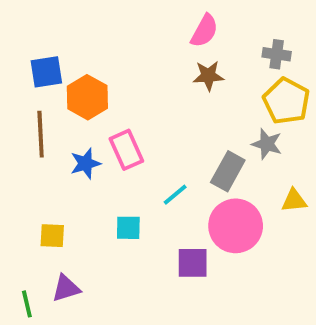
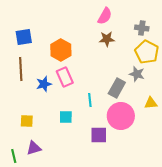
orange hexagon: (87, 97) -> (61, 50), moved
cyan line: (175, 195) -> (90, 100), turned -56

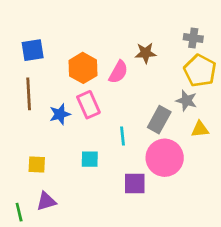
pink semicircle: (105, 16) -> (118, 72), moved
yellow triangle: (151, 103) -> (200, 129), moved

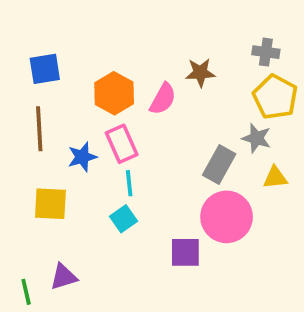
cyan line: (122, 136) -> (129, 183), moved
cyan square: (90, 159) -> (124, 219), turned -36
yellow square: (37, 165) -> (50, 204), moved, size x1.4

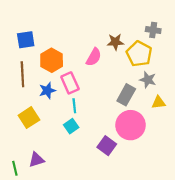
orange hexagon: (114, 93) -> (52, 60), moved
yellow pentagon: (275, 97) -> (139, 54), moved
yellow square: (50, 204) -> (29, 118), turned -36
purple square: (185, 252) -> (107, 146), turned 36

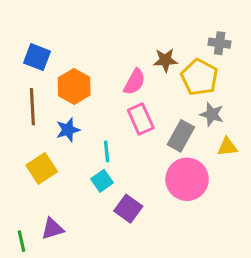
blue square: (26, 40) -> (37, 57), turned 30
pink rectangle: (70, 83) -> (141, 119), moved
purple square: (107, 146) -> (128, 209), moved

